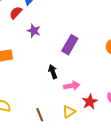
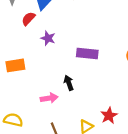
purple rectangle: (70, 45) -> (87, 53), turned 66
pink arrow: (72, 86) -> (49, 98), moved

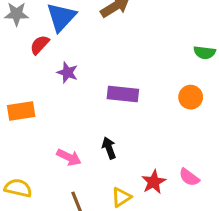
black arrow: (69, 83) -> (109, 148), moved
pink arrow: (49, 98) -> (69, 157), turned 35

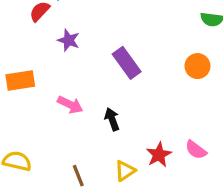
purple rectangle: (123, 94) -> (127, 63), turned 48
pink arrow: (69, 157) -> (70, 105), moved

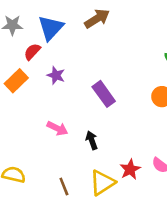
orange rectangle: (20, 81) -> (16, 81), moved, turned -35
yellow triangle: (125, 171) -> (102, 183), size x1.5

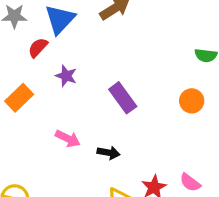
orange rectangle: (16, 81) -> (19, 98), moved
black arrow: (92, 140) -> (109, 153), turned 120

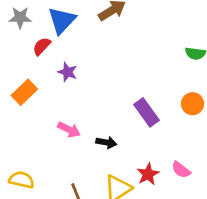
purple rectangle: (123, 98) -> (147, 112), moved
orange circle: (192, 101) -> (193, 104), moved

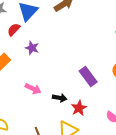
red star: (148, 174) -> (79, 108), moved

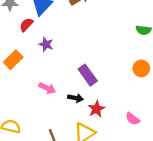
purple rectangle: (88, 76) -> (88, 75), moved

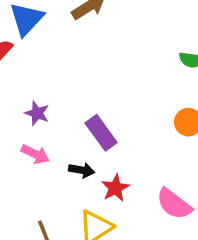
purple star: (46, 44) -> (37, 113), moved
pink semicircle: (133, 119) -> (174, 204), size x1.5

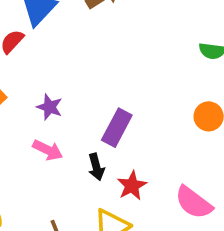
purple rectangle: (101, 133) -> (117, 128), turned 64
black arrow: (82, 170) -> (96, 167), turned 65

